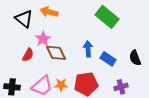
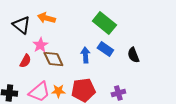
black semicircle: (135, 58) -> (133, 55), moved
blue rectangle: (108, 59) -> (105, 49), moved

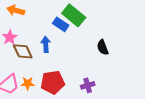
blue rectangle: (105, 49) -> (61, 24), moved
blue arrow: (85, 55) -> (46, 44), moved

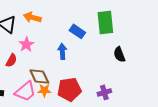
green rectangle: (74, 15) -> (105, 22), moved, turned 45
brown diamond: (23, 51) -> (39, 76), moved

